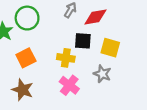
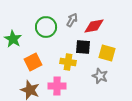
green circle: (27, 18) -> (46, 27), moved
pink cross: (69, 85) -> (57, 86), moved, turned -36

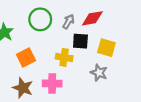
gray arrow: (72, 20) -> (68, 22), moved

